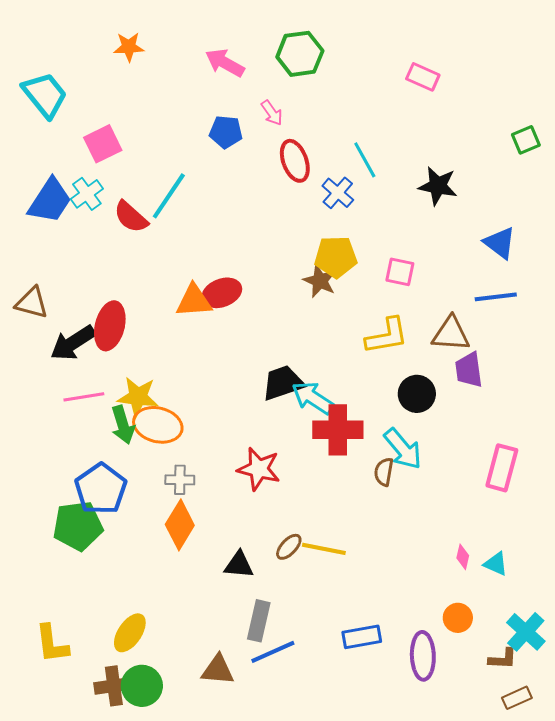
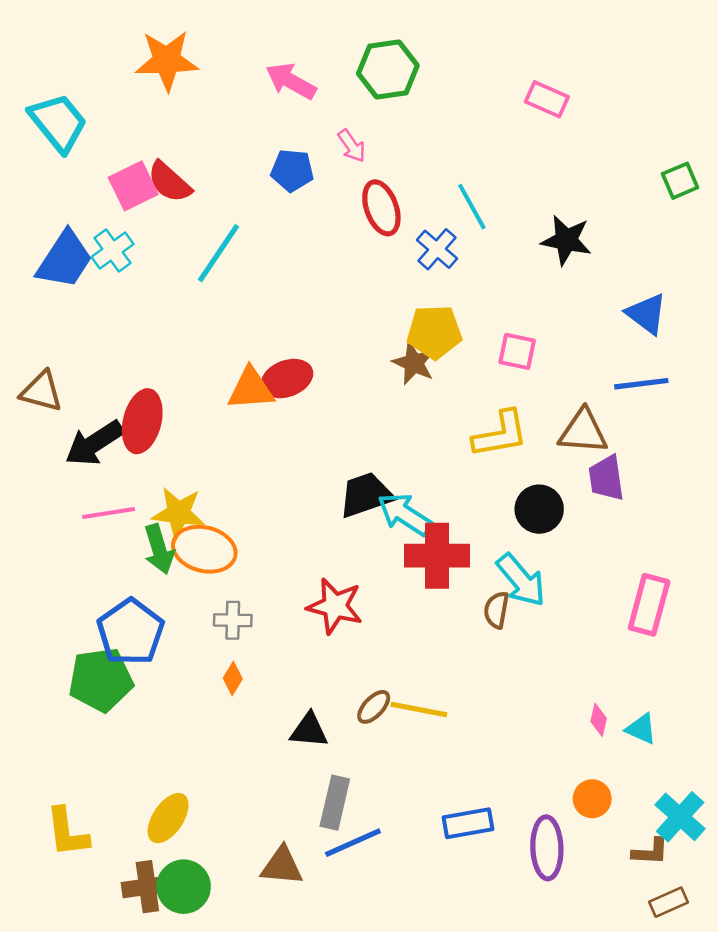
orange star: (129, 47) -> (167, 60), size x1.6
red semicircle: (131, 217) -> (169, 182), moved
orange diamond: (180, 525) -> (233, 678), size x0.5

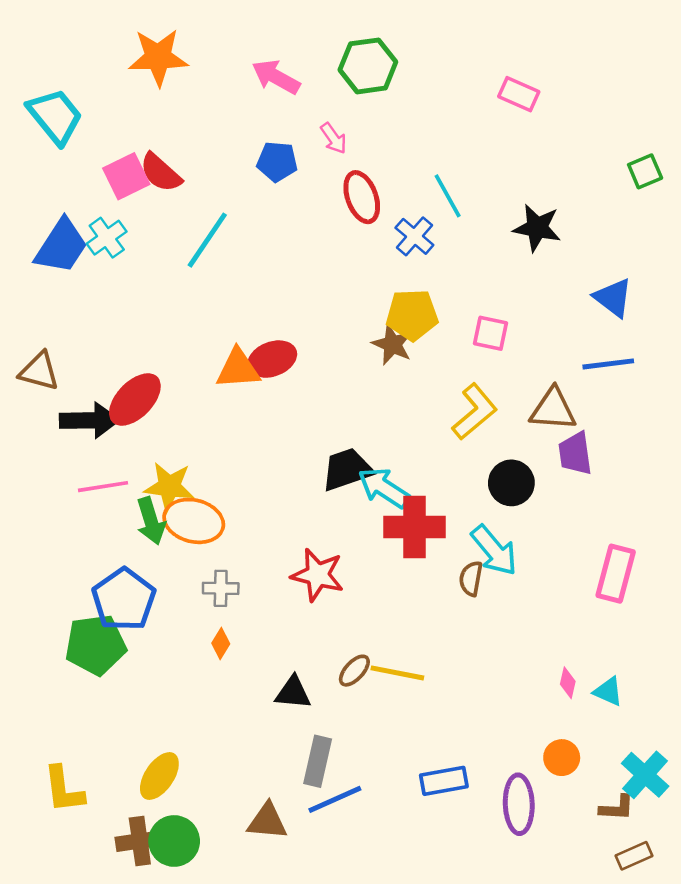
red ellipse: (142, 421) -> (135, 399), turned 30
yellow L-shape: (500, 434) -> (475, 412), turned -30
black arrow: (94, 443) -> (89, 420), turned -148

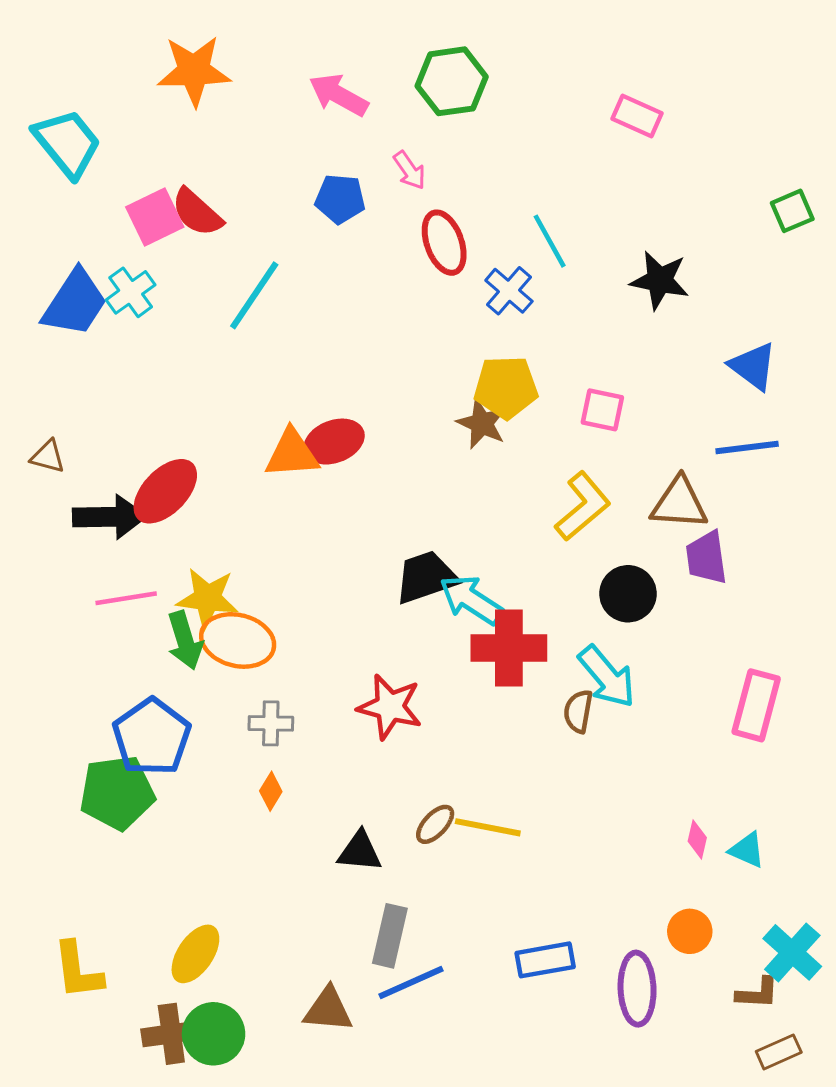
brown triangle: (39, 371) -> (48, 457), size x0.7

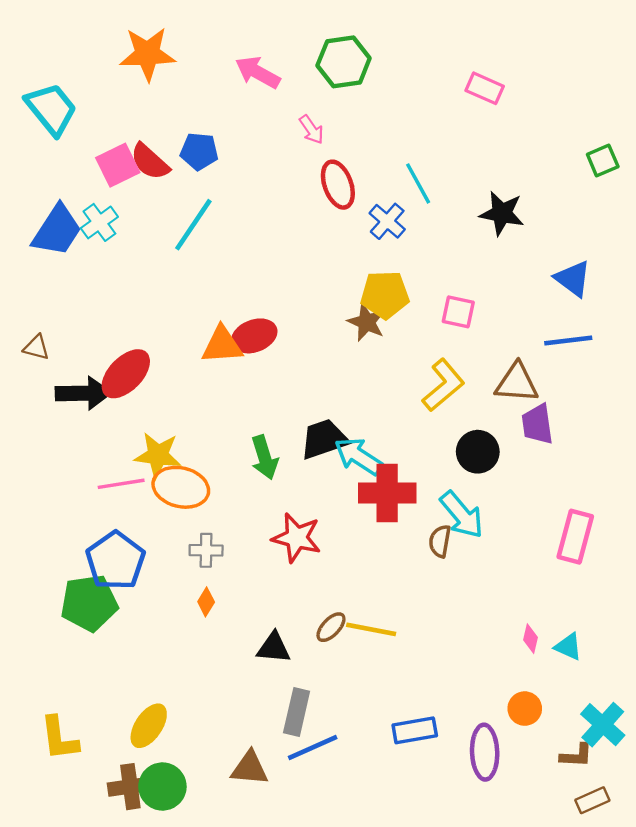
blue pentagon: (340, 199) -> (199, 151), moved
pink line: (126, 598) -> (121, 484), moved
green arrow: (185, 640) -> (264, 457), moved

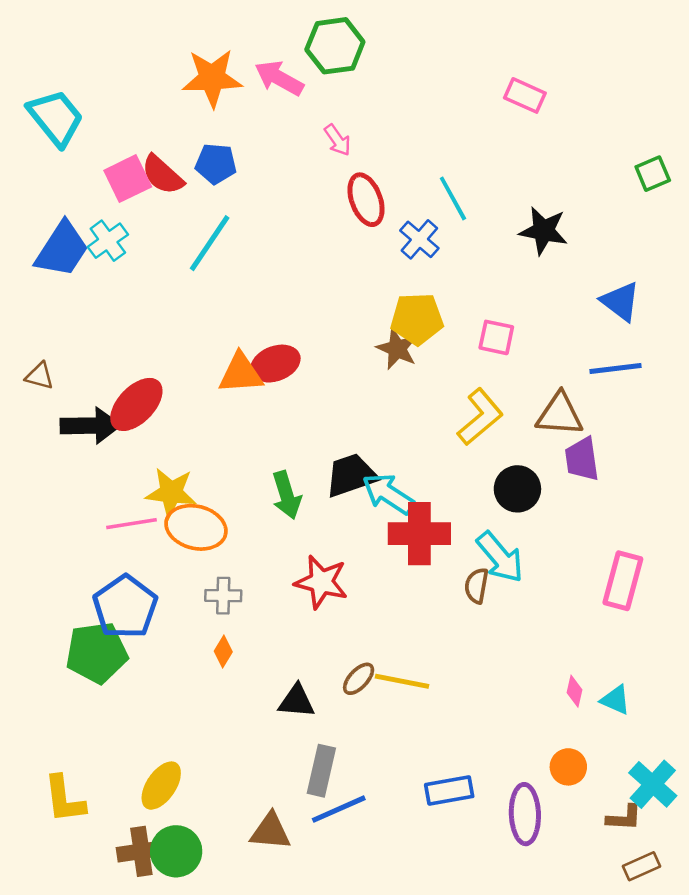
orange star: (148, 54) -> (212, 78), moved
green hexagon: (344, 62) -> (335, 46), moved

